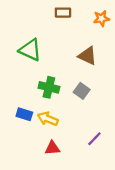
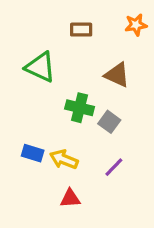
brown rectangle: (63, 13) -> (81, 30), moved
green cross: (49, 87) -> (80, 108), moved
purple line: (94, 139) -> (114, 167), moved

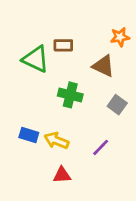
orange star: (136, 25) -> (120, 37), moved
brown rectangle: (81, 30) -> (63, 45), moved
gray square: (109, 122) -> (117, 105), moved

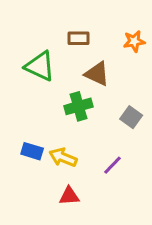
brown rectangle: (63, 45) -> (79, 38), moved
brown triangle: (103, 66) -> (97, 74), moved
green cross: (70, 95) -> (79, 106), turned -30

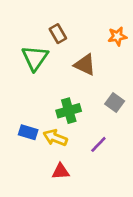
brown rectangle: (79, 38) -> (58, 34), moved, turned 60
green triangle: (40, 66) -> (35, 58), turned 40
green cross: (79, 106) -> (69, 111), moved

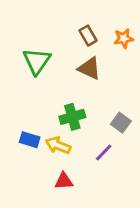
brown rectangle: (58, 34) -> (88, 36), moved
gray square: (115, 103) -> (121, 123), moved

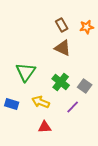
green triangle: (37, 61) -> (26, 72), moved
green cross: (72, 117) -> (61, 82), moved, turned -36
blue rectangle: (30, 140) -> (12, 104), moved

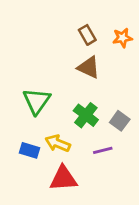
blue rectangle: (12, 104) -> (30, 150), moved
purple line: (73, 107) -> (103, 150), turned 32
red triangle: (45, 127) -> (63, 178), size x1.5

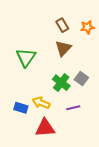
brown triangle: (89, 67) -> (63, 48), turned 48
green triangle: (37, 101) -> (26, 57), moved
gray square: (120, 121) -> (81, 79), moved

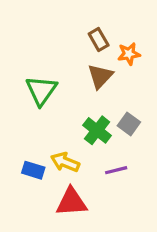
orange star: (87, 27) -> (129, 54), moved

